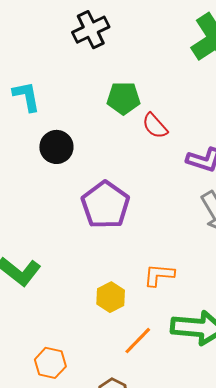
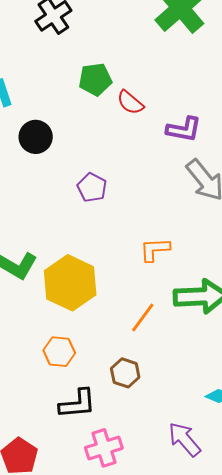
purple pentagon: (105, 205) -> (92, 188), size x0.6
yellow hexagon: (111, 297) -> (70, 283), moved, size x1.8

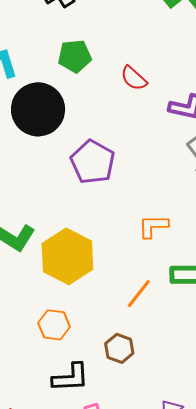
green pentagon: (95, 79) -> (75, 56), moved
black circle: (36, 137) -> (38, 109), size x1.6
purple pentagon: (92, 188) -> (93, 162), size x1.5

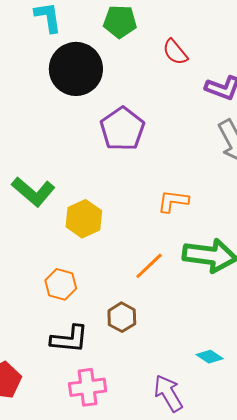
yellow hexagon: (67, 256) -> (84, 219), size x0.7

